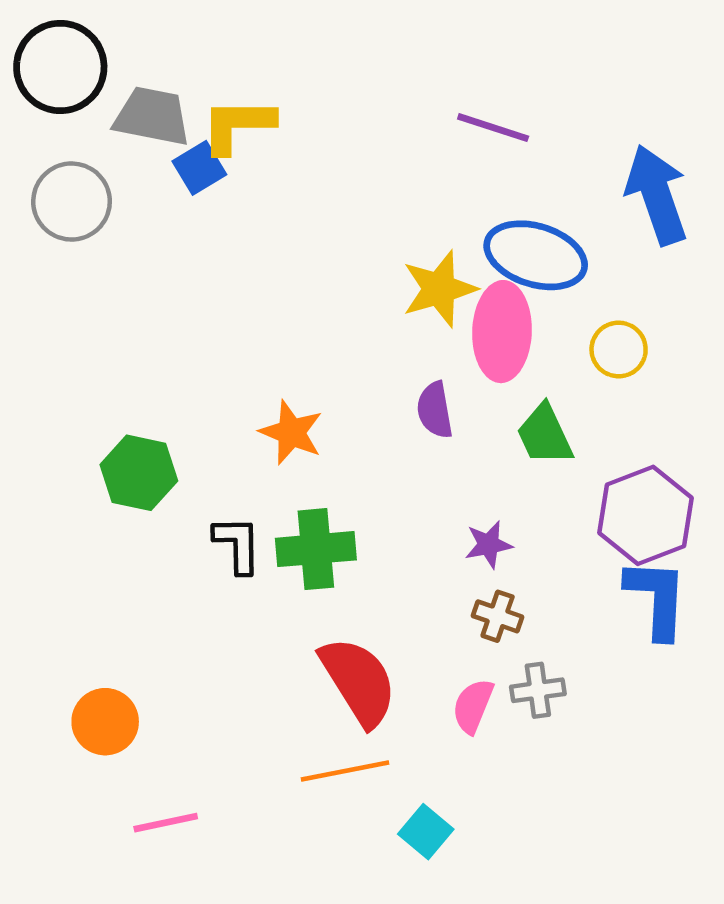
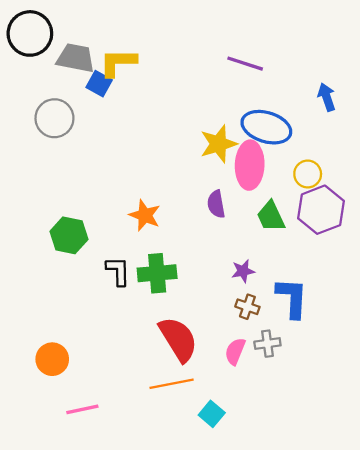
blue square: (199, 168) -> (99, 84), turned -30
blue arrow: (657, 195) -> (327, 97), size x0.6
gray circle: (72, 202) -> (54, 118), moved
purple hexagon: (645, 515) -> (321, 210), moved
blue L-shape: (657, 598) -> (292, 298), moved

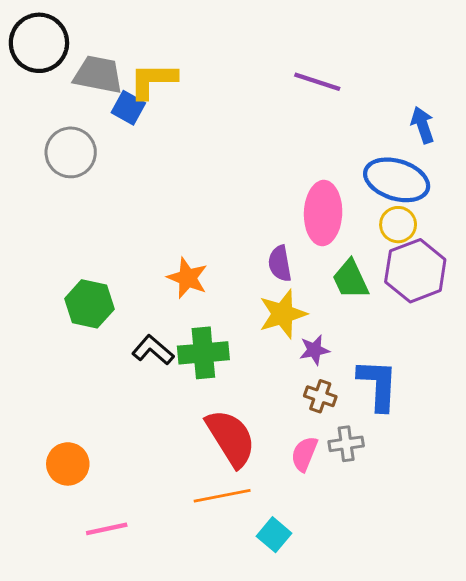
blue ellipse: (266, 127) -> (397, 180), moved
yellow star: (218, 144) -> (283, 314), moved
black L-shape: (118, 271) -> (153, 350), turned -48

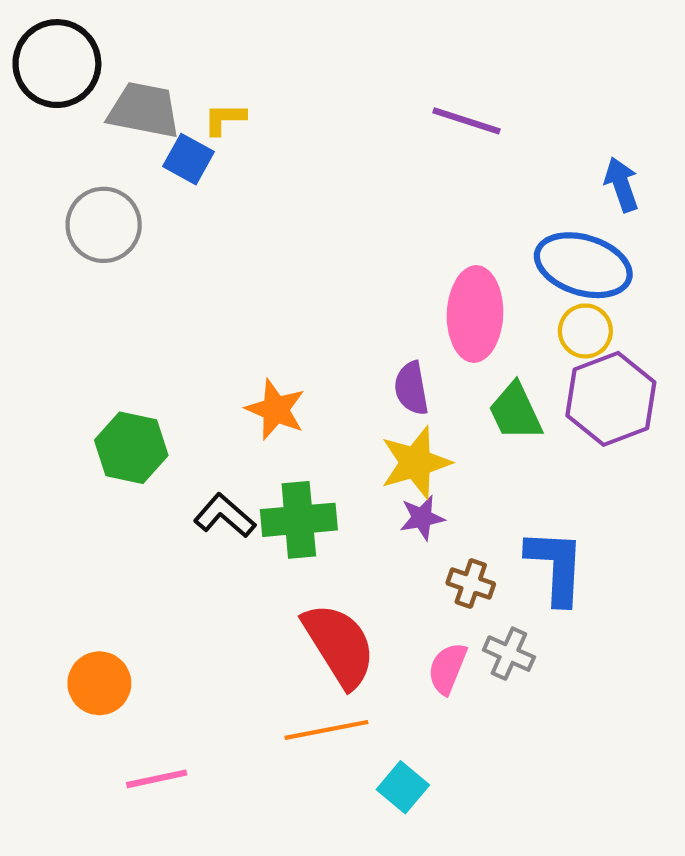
yellow L-shape: (153, 80) -> (225, 119), size x0.6
purple star: (314, 350) -> (422, 518), moved
gray cross: (346, 444) -> (509, 654), turned 32

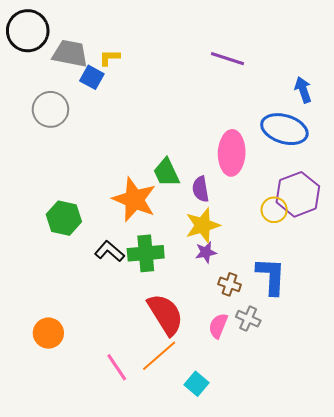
yellow circle: (585, 331) -> (274, 210), moved
orange star: (276, 409) -> (134, 199), size x1.5
green trapezoid: (515, 412) -> (166, 173), moved
orange line: (326, 730) -> (159, 356), turned -30
pink line: (157, 779) -> (117, 367), moved, turned 68

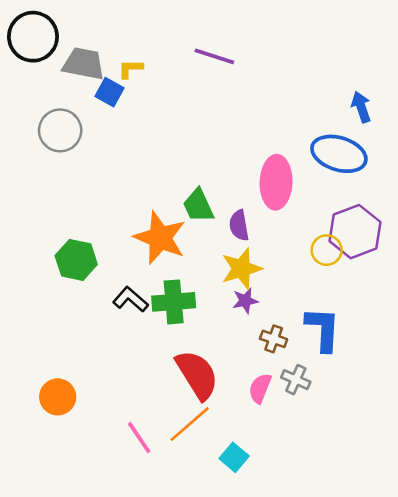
purple line: (228, 59) -> (214, 56), moved

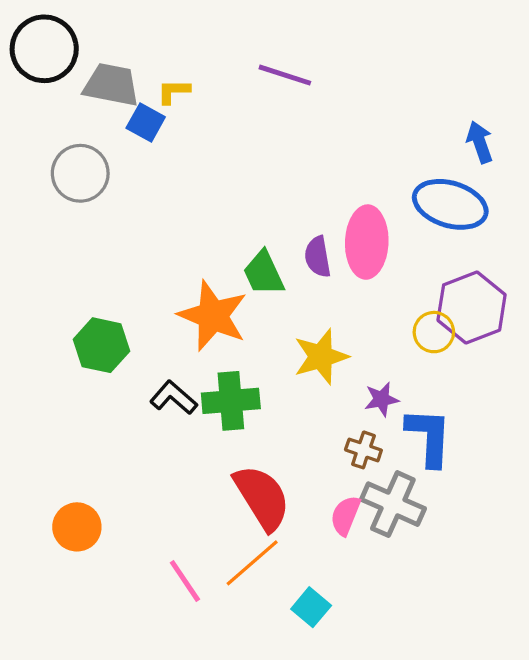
purple semicircle: (239, 225) -> (318, 257), moved
purple star: (245, 301) -> (381, 399), moved
gray cross: (296, 380) -> (393, 504), size x1.6

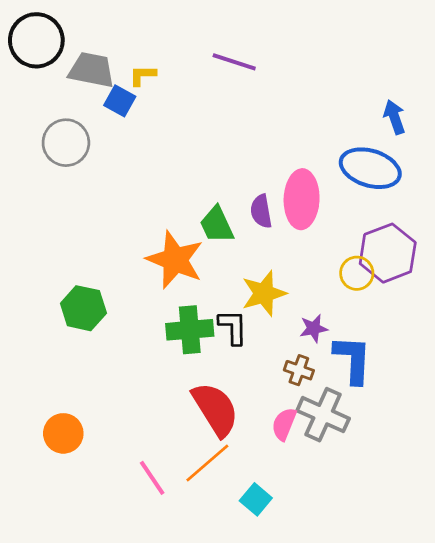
green hexagon: (101, 345) -> (83, 308), moved
black L-shape: (174, 398) -> (233, 327), moved, turned 48

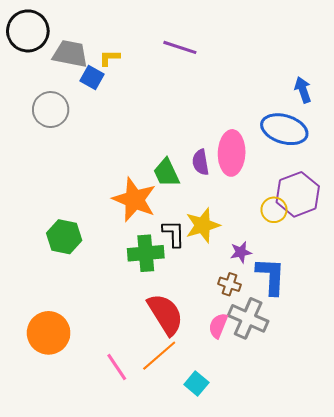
black L-shape: (233, 327) -> (174, 234), moved
orange circle: (63, 433) -> (49, 333), size x1.4

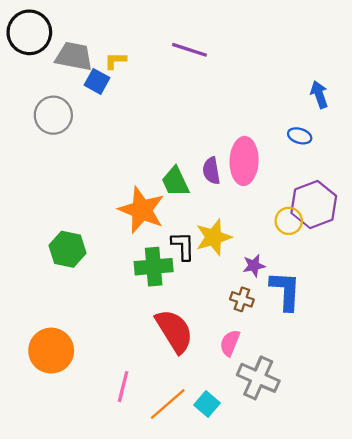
blue ellipse: (284, 129) -> (300, 136), size x0.5
gray cross: (248, 318) -> (258, 378), moved
orange line: (159, 356) -> (168, 404), moved
pink line: (117, 367) -> (123, 387), turned 48

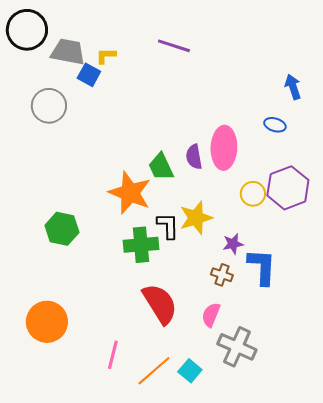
yellow circle: (289, 221) -> (253, 194), moved

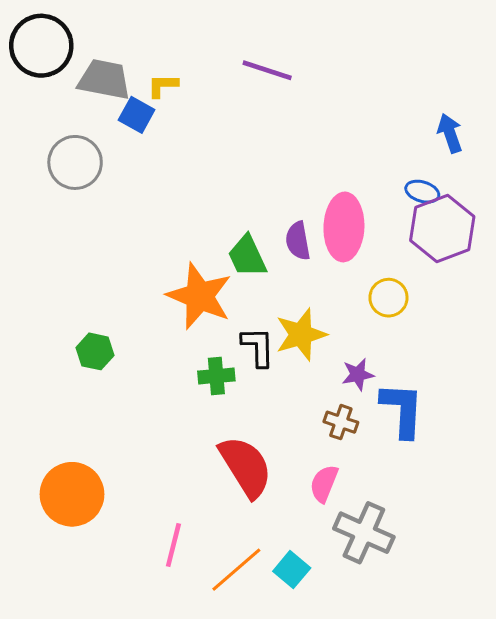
purple hexagon: (288, 188) -> (442, 229), moved
green hexagon: (62, 229) -> (95, 351), size x0.7
green cross: (141, 245) -> (216, 376), size x0.7

